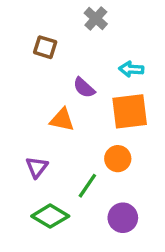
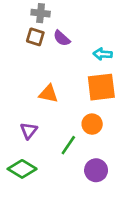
gray cross: (96, 18) -> (41, 13), moved, turned -36
purple semicircle: (84, 88) -> (62, 38), moved
green diamond: (50, 216) -> (22, 169), moved

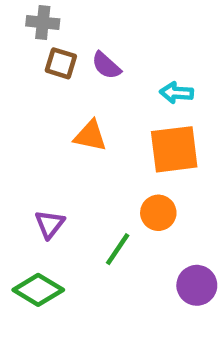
gray cross: (41, 13) -> (43, 22), moved
orange triangle: (48, 94) -> (90, 136), moved
purple circle: (96, 170) -> (197, 285), moved

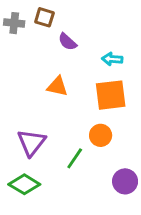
gray cross: (43, 22) -> (14, 23), moved
brown square: (61, 63) -> (44, 17), moved
purple triangle: (50, 224) -> (31, 143), size x1.5

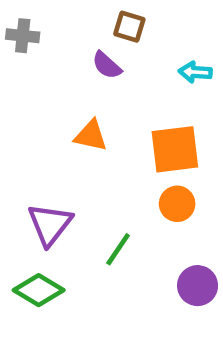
brown square: (44, 17) -> (129, 27), moved
cyan arrow: (112, 59) -> (195, 72), moved
orange circle: (101, 135) -> (177, 204), moved

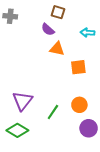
orange triangle: (91, 136) -> (57, 49), moved
orange square: (175, 149) -> (78, 67), size x0.7
orange circle: (177, 204) -> (79, 105), moved

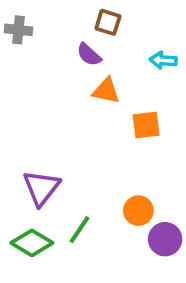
orange circle: (79, 105) -> (138, 211), moved
green line: (53, 112) -> (79, 230), moved

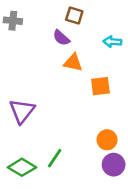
purple triangle: (41, 188) -> (22, 111), moved
orange circle: (138, 211) -> (107, 140), moved

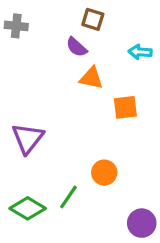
orange circle: (107, 140) -> (104, 173), moved
purple circle: (114, 165) -> (142, 223), moved

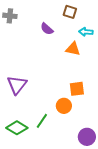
brown square: (93, 19) -> (70, 12), moved
orange triangle: (91, 78) -> (73, 49), moved
orange square: (125, 107) -> (77, 89), moved

